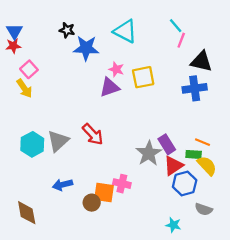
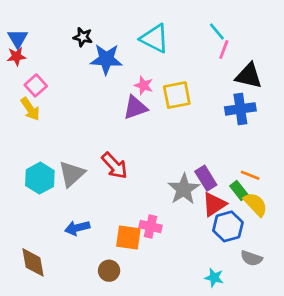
green rectangle: (194, 154) -> (239, 191), turned 48
brown circle: (92, 203) -> (109, 271), moved

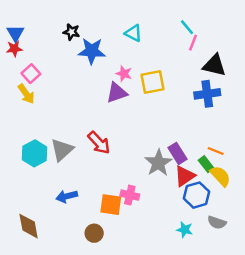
cyan triangle: (155, 38) -> (133, 33), size x0.7
cyan star: (214, 278) -> (185, 230), moved

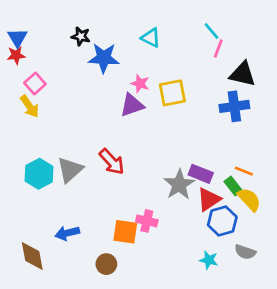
purple rectangle: (177, 153) -> (201, 174), turned -36
blue arrow: (67, 196) -> (67, 233), moved

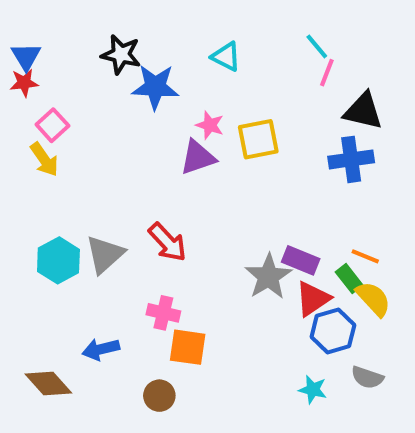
black star: (81, 36) -> (121, 54), size x1.4
pink cross: (147, 221) -> (163, 313), moved
brown diamond: (32, 256) -> (48, 384), turned -32

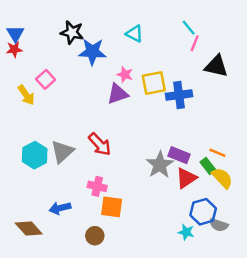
pink square: (52, 125) -> (46, 79), moved
blue cross: (351, 159) -> (179, 95), moved
blue hexagon: (333, 331) -> (203, 212), moved

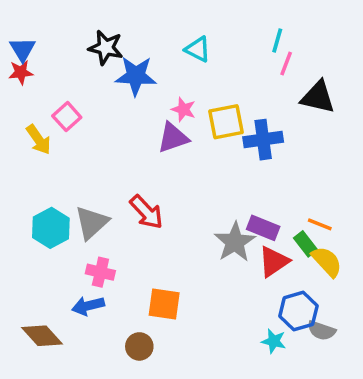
cyan line: (189, 28) -> (277, 40), turned 56
pink cross: (97, 186) -> (100, 272), moved

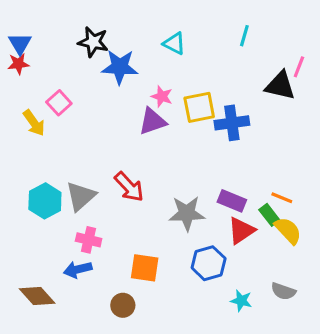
pink line: (286, 63) -> (299, 67), moved
gray star: (235, 242) -> (187, 213), moved, turned 30
blue hexagon: (298, 311) -> (209, 263), moved

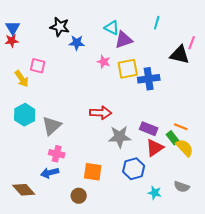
blue star: (120, 67) -> (77, 43), size x0.7
pink square: (59, 103) -> (38, 66), turned -35
purple triangle: (152, 121) -> (124, 40), moved
red arrow: (129, 187) -> (101, 113), moved, turned -45
cyan hexagon: (45, 201) -> (25, 115), moved

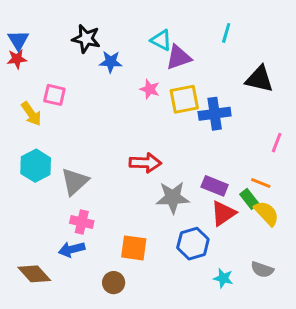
pink line: (192, 43) -> (277, 143), moved

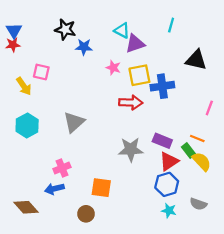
red arrow: (145, 163) -> (131, 103), moved
gray triangle: (75, 182) -> (74, 122), moved
pink cross: (82, 222) -> (62, 168), turned -35
blue hexagon: (193, 244) -> (167, 184), moved

